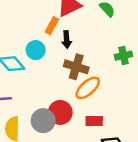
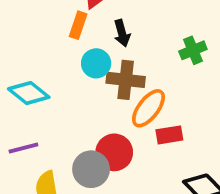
black arrow: (67, 40) -> (122, 33), moved
cyan circle: (36, 50) -> (96, 63), moved
red rectangle: (94, 121) -> (169, 135), moved

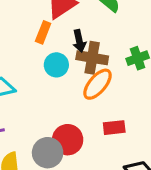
brown cross: (126, 80) -> (92, 58), moved
orange ellipse: (148, 108) -> (97, 84), moved

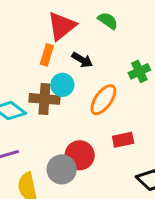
black arrow: (79, 41) -> (82, 60), turned -42
brown cross: (92, 58) -> (44, 99), moved

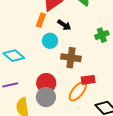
brown cross: (44, 99) -> (71, 58), moved
orange ellipse: (103, 100) -> (78, 91), moved
red circle: (80, 155) -> (46, 83), moved

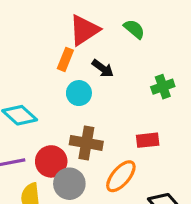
brown cross: (71, 58) -> (86, 143), moved
red rectangle: (88, 80) -> (148, 140), moved
red circle: (46, 83) -> (51, 161), moved

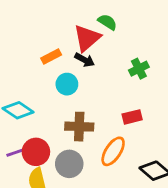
red triangle: (84, 30) -> (87, 38), moved
orange rectangle: (65, 59) -> (51, 56), turned 48
red circle: (51, 161) -> (36, 152), moved

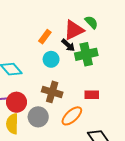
orange rectangle: (51, 56) -> (45, 37), turned -40
green cross: (139, 69) -> (86, 54), moved, size x1.5

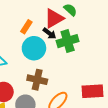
cyan circle: (51, 59) -> (34, 48), size x1.5
red rectangle: (92, 95) -> (93, 91), moved, size x1.5

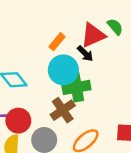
green cross: (68, 41) -> (76, 87), moved
brown cross: (37, 80) -> (63, 110), turned 36

